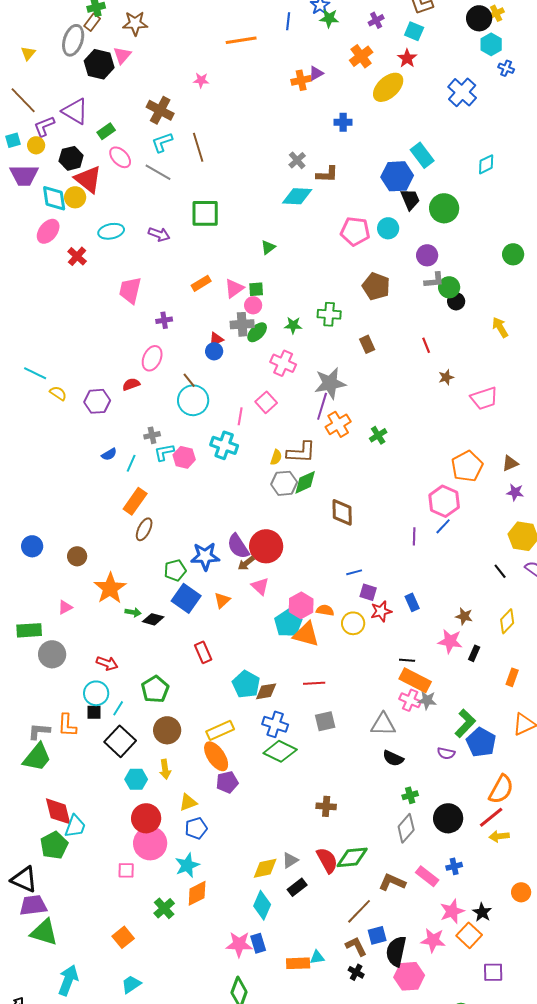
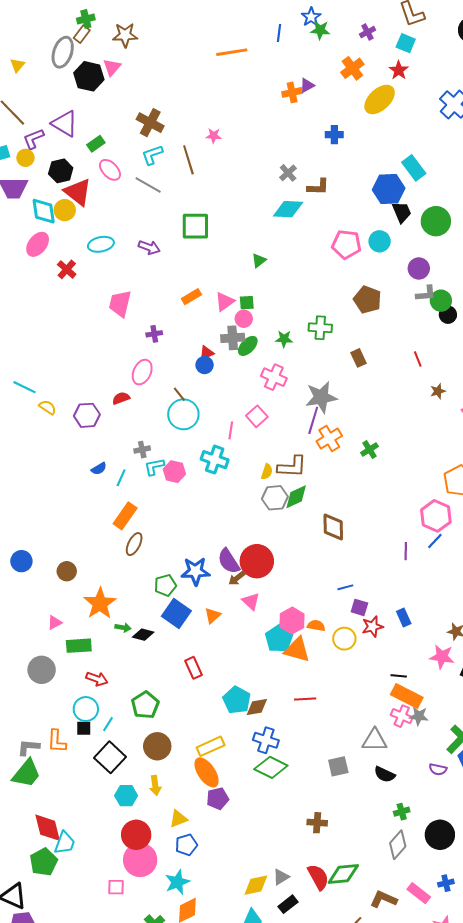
pink star: (201, 80) -> (214, 136), moved
green rectangle: (29, 630) -> (79, 646), moved
gray square: (325, 721) -> (338, 766), moved

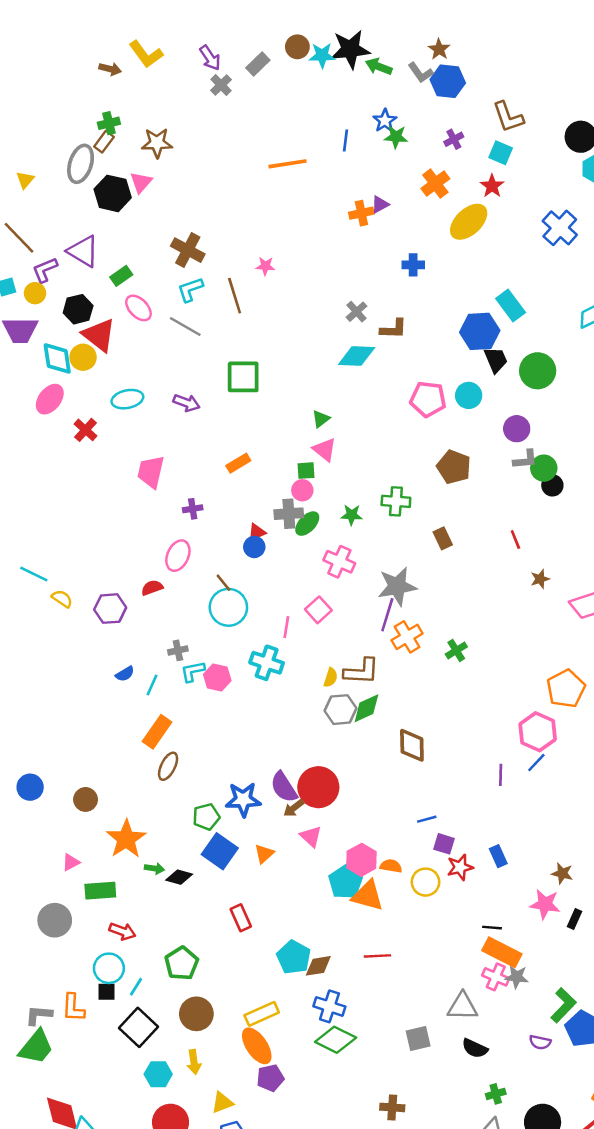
pink triangle: (225, 302) -> (324, 450), moved, turned -45

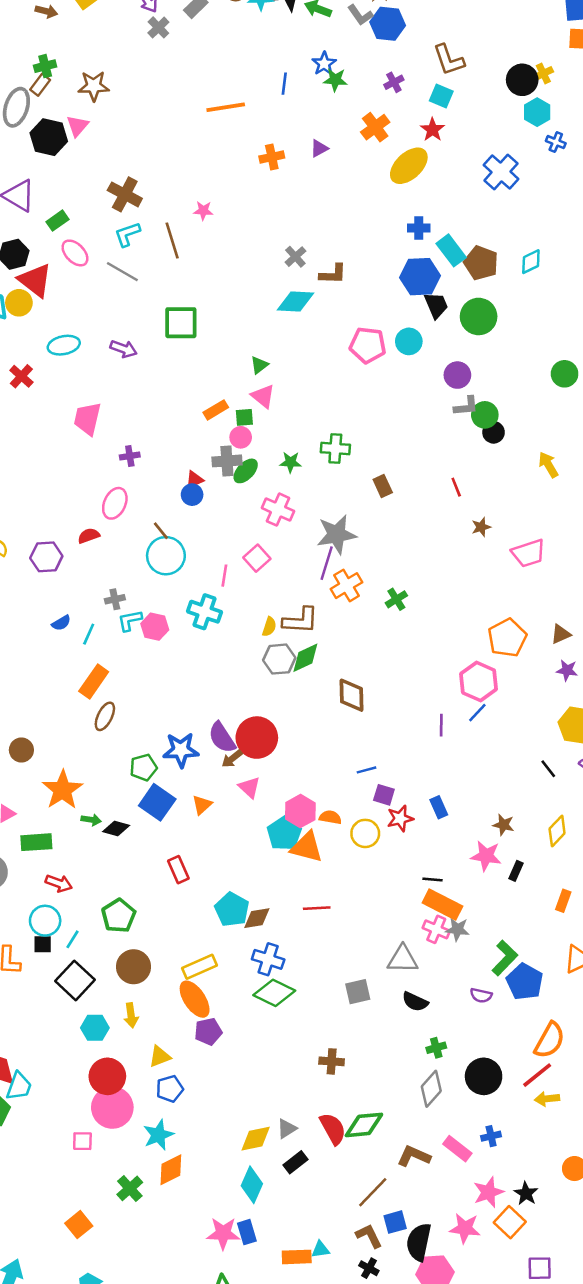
orange cross: (361, 213) -> (272, 157), moved
blue cross: (413, 265) -> (419, 228), moved
orange rectangle: (238, 463) -> (216, 410), moved
brown pentagon: (454, 467) -> (481, 263), moved

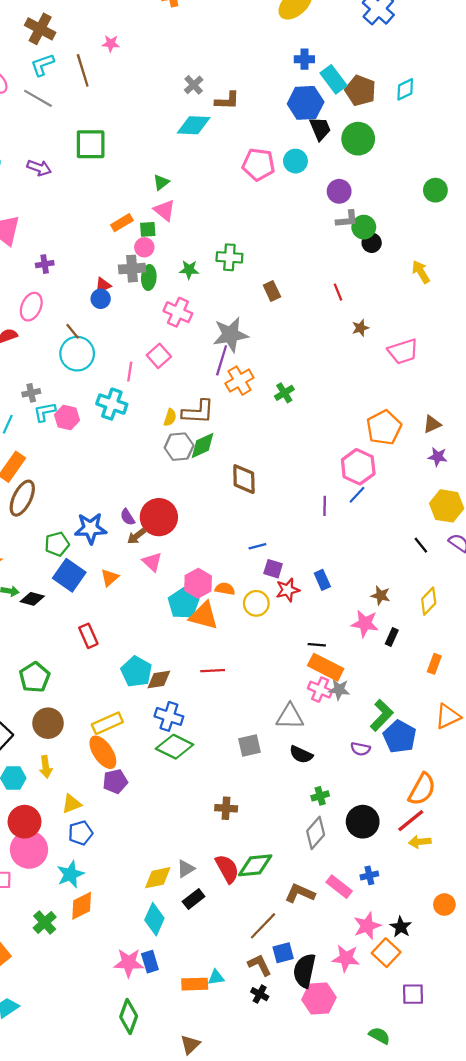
green ellipse: (246, 471) -> (149, 278), turned -40
brown ellipse: (105, 716) -> (22, 498), size x1.4
purple semicircle: (222, 738) -> (128, 517), size x0.6

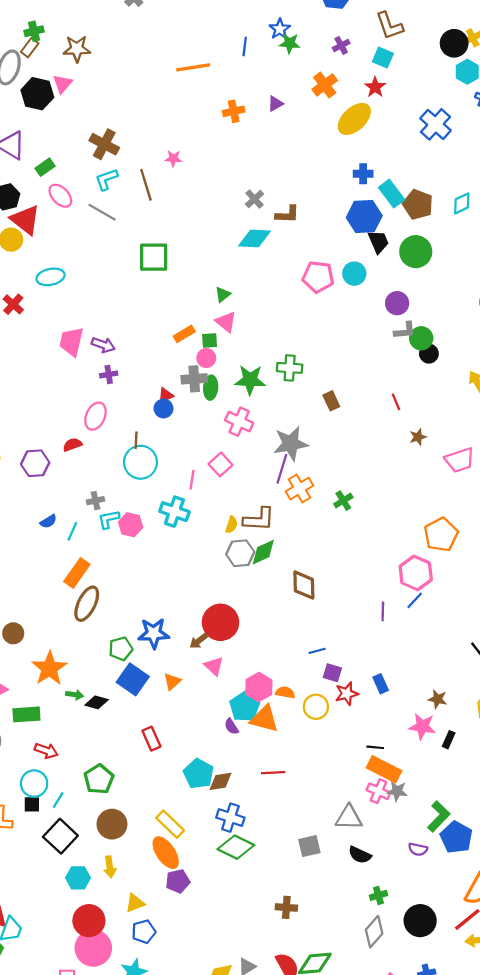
purple arrow: (39, 168) -> (103, 345), moved
green star: (189, 270) -> (250, 380), size x1.6
brown line: (73, 331) -> (136, 440), turned 42
purple semicircle: (128, 517) -> (231, 727), moved
yellow rectangle: (107, 723) -> (170, 824), turned 68

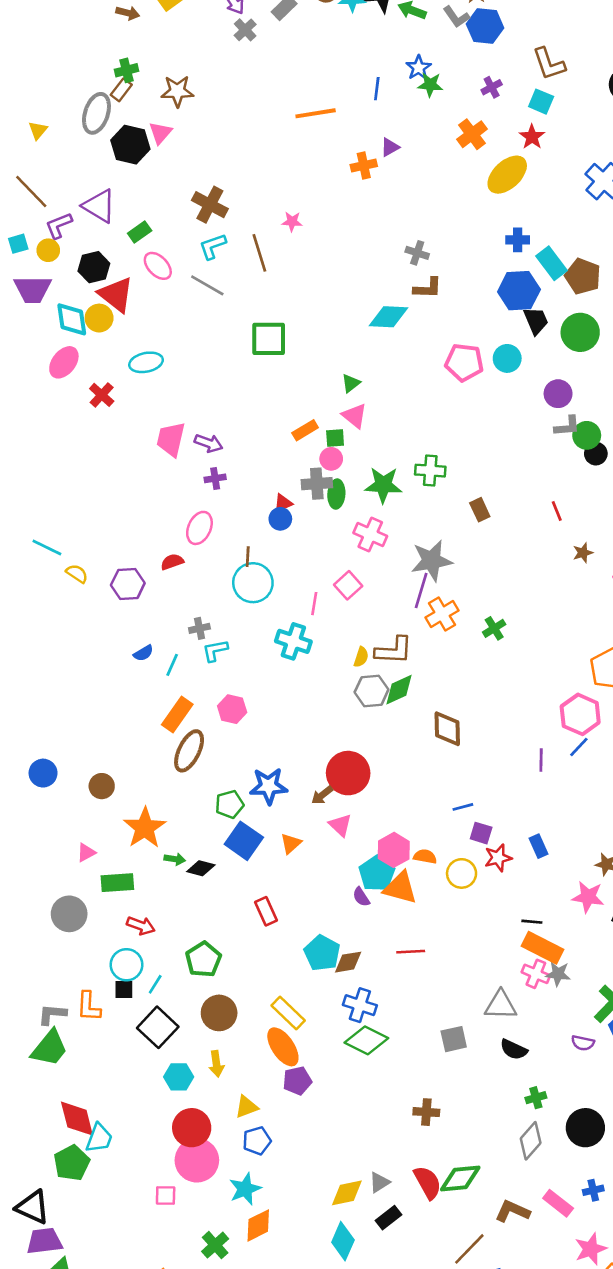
purple triangle: (275, 104) -> (390, 147), moved
gray cross: (255, 199) -> (417, 253), moved, turned -30
pink hexagon: (131, 525) -> (232, 709), moved

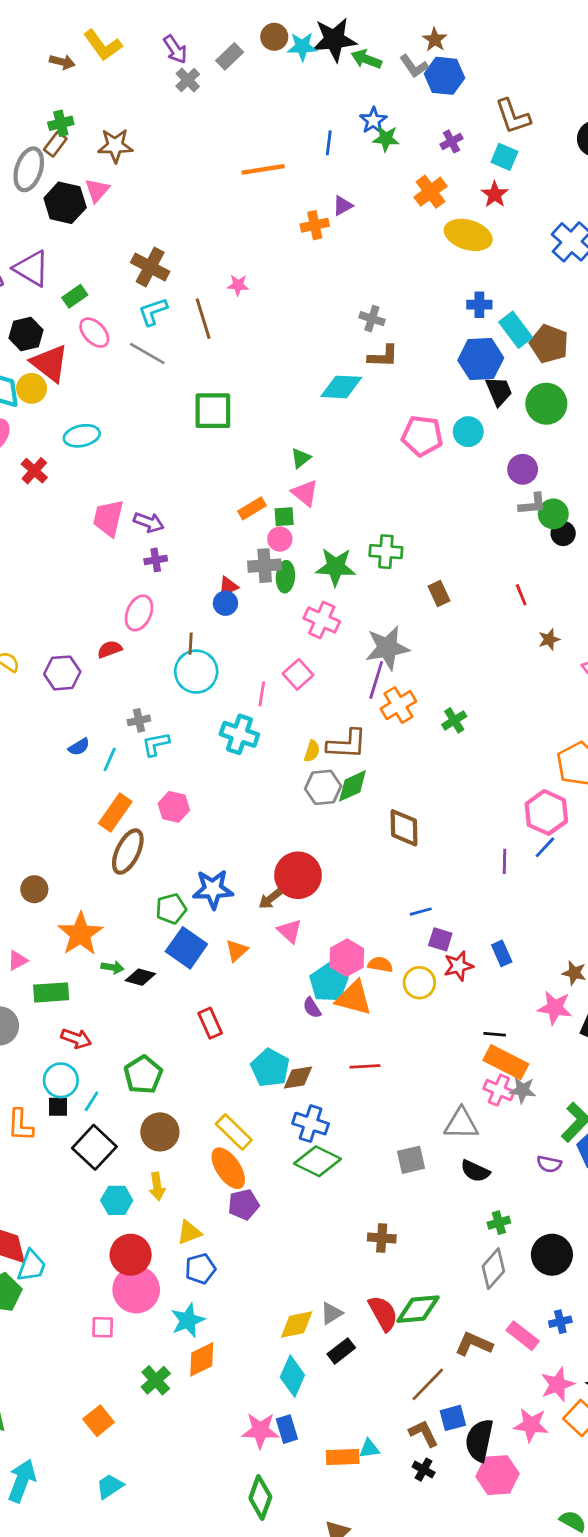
yellow ellipse: (507, 175) -> (468, 235), turned 60

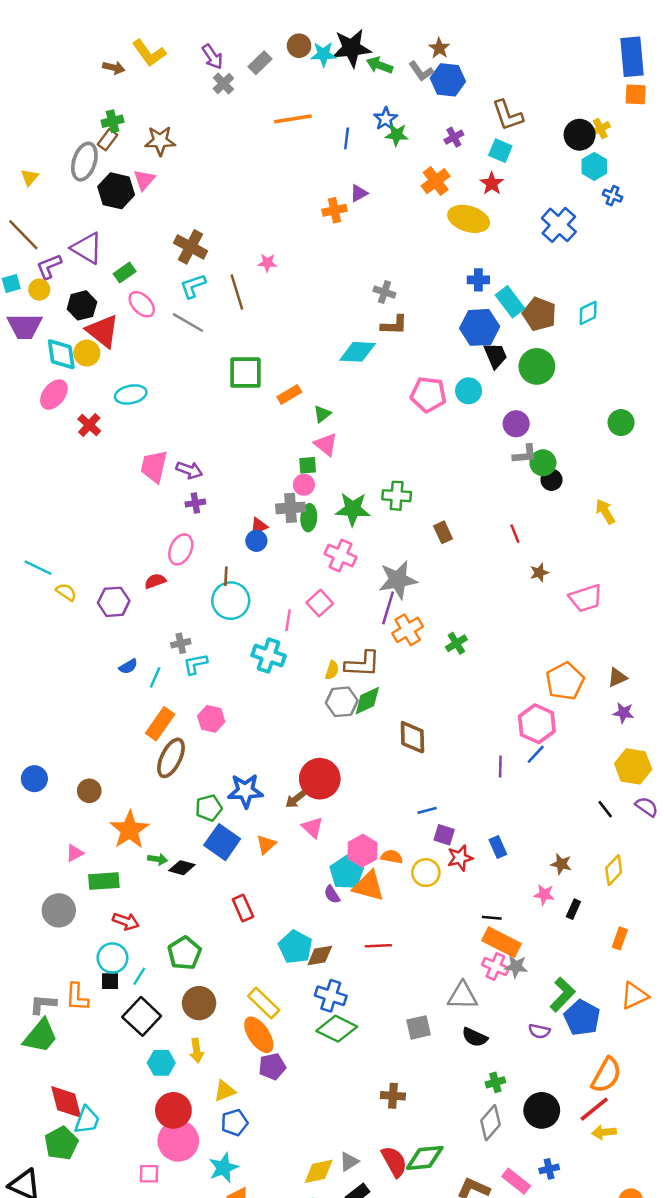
orange line: (263, 169) -> (293, 119), moved
orange rectangle: (252, 508) -> (289, 394), moved
pink star: (555, 1008) -> (544, 895), size x0.7

